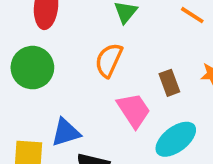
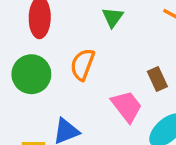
orange semicircle: (109, 60) -> (82, 65), moved

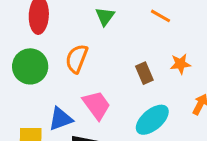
pink trapezoid: (127, 106) -> (97, 105), moved

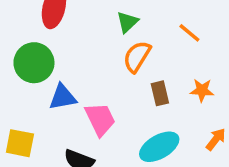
orange semicircle: (77, 59) -> (137, 56), moved
blue triangle: (61, 119) -> (63, 97), moved

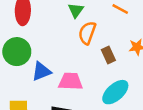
pink trapezoid: (100, 119) -> (71, 81), turned -50

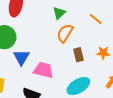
blue triangle: (41, 71) -> (21, 57), turned -48

